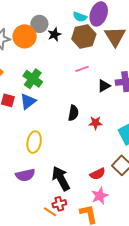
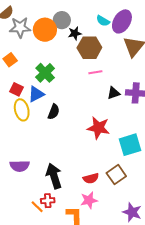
brown hexagon: (84, 37) -> (89, 48), moved
black semicircle: (73, 113) -> (54, 112), moved
red star: (95, 123) -> (98, 128), size x1.6
yellow ellipse: (34, 142) -> (22, 110), moved, turned -35

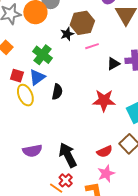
black star: (75, 33) -> (67, 34), moved
red cross: (48, 201) -> (66, 180), turned -32

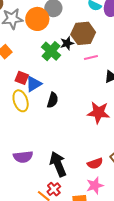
green cross: (43, 55) -> (51, 51), moved
red square: (17, 76) -> (22, 78), moved

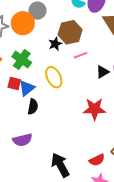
green cross: (51, 51) -> (22, 60), moved
black semicircle: (53, 100) -> (33, 107), moved
yellow ellipse: (21, 101) -> (54, 77), moved
purple semicircle: (23, 157) -> (22, 140), moved

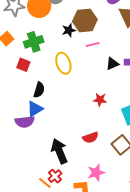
green cross: (22, 60) -> (34, 42), turned 30
blue triangle: (27, 88) -> (35, 109), moved
red star: (94, 109) -> (100, 100), size x0.6
red semicircle: (97, 160) -> (90, 138), moved

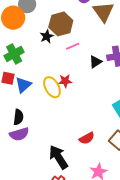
yellow ellipse: (63, 63) -> (52, 87), moved
black semicircle: (39, 90) -> (18, 117), moved
red star: (100, 100) -> (65, 81), moved
blue triangle: (35, 109) -> (23, 85), moved

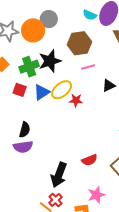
black star: (47, 36) -> (50, 61), moved, size x1.6
blue triangle: (23, 85) -> (42, 92), moved
yellow ellipse: (52, 87) -> (62, 90), moved, turned 70
black arrow: (58, 157) -> (59, 175), turned -135

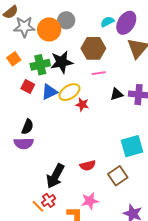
cyan semicircle: (90, 15) -> (107, 22), turned 120

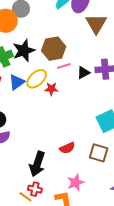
brown hexagon: (93, 48) -> (54, 49), moved
pink line: (99, 73) -> (64, 66), moved
brown square: (118, 176) -> (99, 153), turned -30
red cross: (49, 200) -> (35, 189), turned -32

